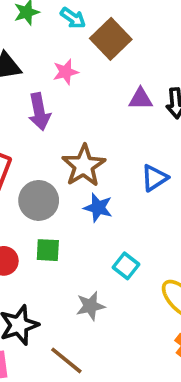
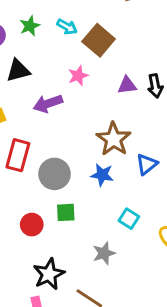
pink star: (66, 72) -> (78, 76), moved
purple arrow: (39, 112) -> (48, 104), turned 88
brown star: (84, 166) -> (114, 139), moved
blue triangle: (154, 178) -> (147, 164), moved

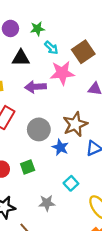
cyan arrow: (67, 27) -> (51, 48), moved
pink star: (78, 76) -> (62, 73), size x1.6
gray circle: (55, 174) -> (39, 129), moved
green square: (66, 212) -> (28, 167), turned -32

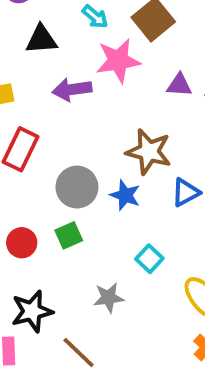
brown star: (75, 124) -> (149, 152), turned -30
gray circle: (39, 129) -> (77, 187), moved

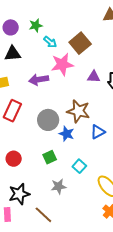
black triangle: (41, 39) -> (13, 54), moved
gray circle: (77, 187) -> (48, 120), moved
green square: (69, 235) -> (50, 157), moved

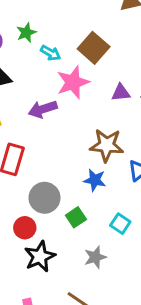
gray circle: (48, 120) -> (44, 198), moved
black star: (19, 194) -> (40, 257), moved

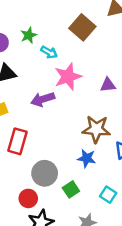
brown square: (94, 48) -> (82, 27), moved

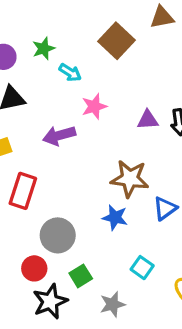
pink star: (68, 77) -> (94, 106), size x0.7
green square: (71, 189) -> (81, 276), moved

